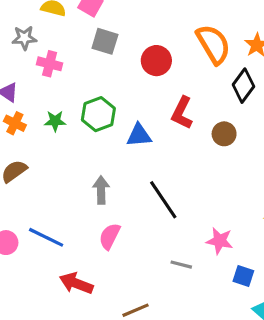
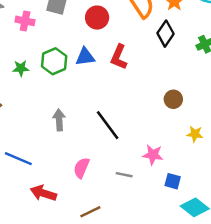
pink cross: (50, 64) -> (25, 21), moved
brown circle: (224, 134) -> (173, 99), moved
blue triangle: (139, 135) -> (85, 57), moved
pink semicircle: (110, 236) -> (81, 168), moved

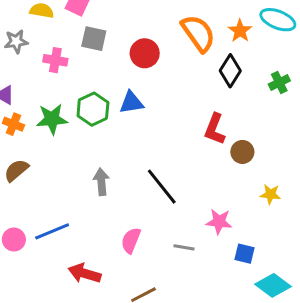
red L-shape: (119, 57) -> (215, 129), moved
green star: (21, 68) -> (52, 119), size x1.5
blue line: (18, 159) -> (52, 231), turned -44

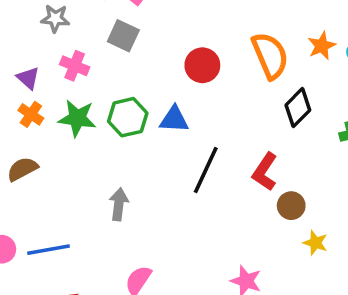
orange star: (240, 31) -> (322, 46), moved
gray square: (94, 39) -> (123, 36), moved
pink cross: (55, 60) -> (75, 66), moved
black line: (162, 187) -> (206, 170), moved, turned 51
yellow star: (270, 194) -> (315, 243), moved

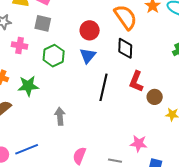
black diamond: (298, 108) -> (125, 48), moved, turned -30
green hexagon: (128, 117) -> (54, 56), moved
green star: (77, 118) -> (28, 86), moved
blue triangle: (174, 119) -> (88, 56), moved, turned -42

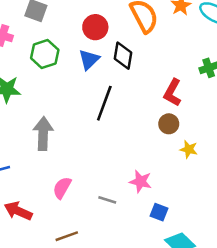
black diamond: (125, 48) -> (123, 56), moved
red L-shape: (136, 81) -> (172, 93), moved
gray arrow: (60, 116) -> (43, 134), size x1.4

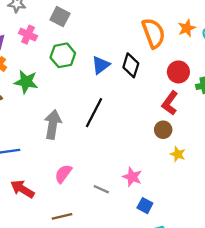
red circle: (95, 27) -> (178, 72), moved
black line: (104, 103) -> (94, 113), moved

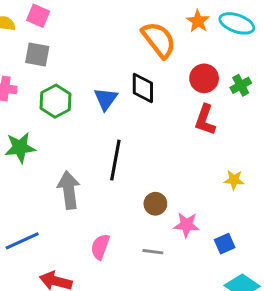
brown circle: (163, 130) -> (155, 204), moved
blue square: (145, 206) -> (225, 244), moved, turned -35

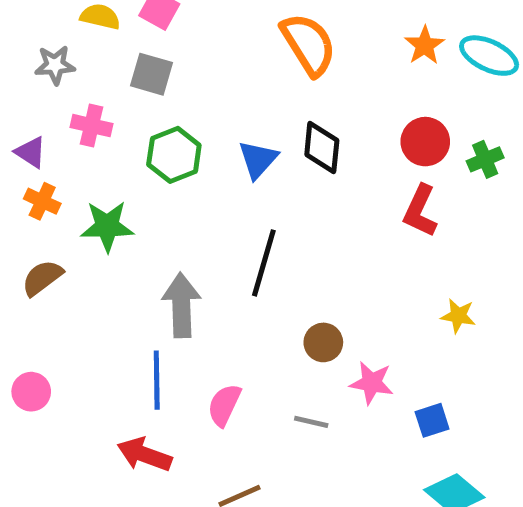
orange semicircle: (159, 40) -> (308, 44), moved
blue line: (22, 241) -> (157, 380), moved, turned -72

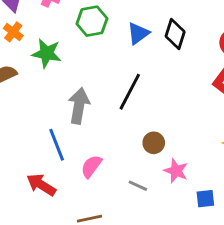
blue line: (157, 380) -> (57, 145), turned -32

